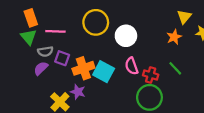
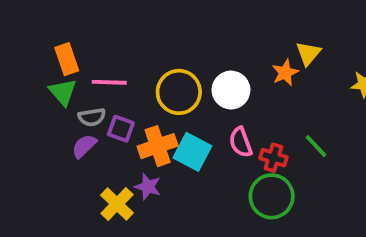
yellow triangle: (184, 17) -> (308, 53), moved
yellow circle: (96, 22) -> (179, 92), moved
orange star: (174, 37) -> (285, 73), moved

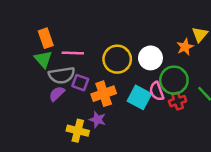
gray semicircle: (92, 117) -> (62, 75), size x1.5
cyan square: (192, 152) -> (139, 97), moved
red cross: (273, 158) -> (178, 101), turned -35
green circle: (272, 196) -> (174, 80), moved
yellow cross: (117, 204) -> (78, 131), turned -30

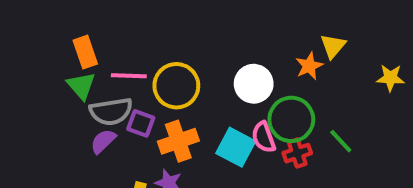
yellow circle: (117, 59) -> (176, 86), moved

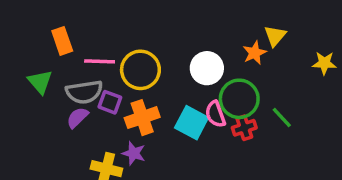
green triangle: (81, 86) -> (40, 82), moved

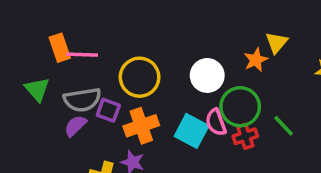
pink line: (100, 61) -> (82, 55), moved

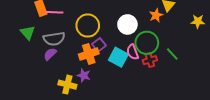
purple square: (108, 110) -> (99, 45), moved, turned 32

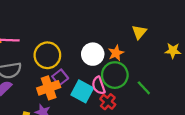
orange star: (156, 15) -> (116, 53), moved
red cross: (150, 60) -> (108, 102), moved, turned -32

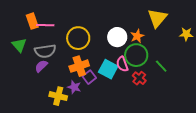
yellow triangle: (139, 32) -> (157, 18), size x1.5
purple square: (60, 77) -> (89, 77), moved
red cross: (108, 102) -> (139, 78), moved

